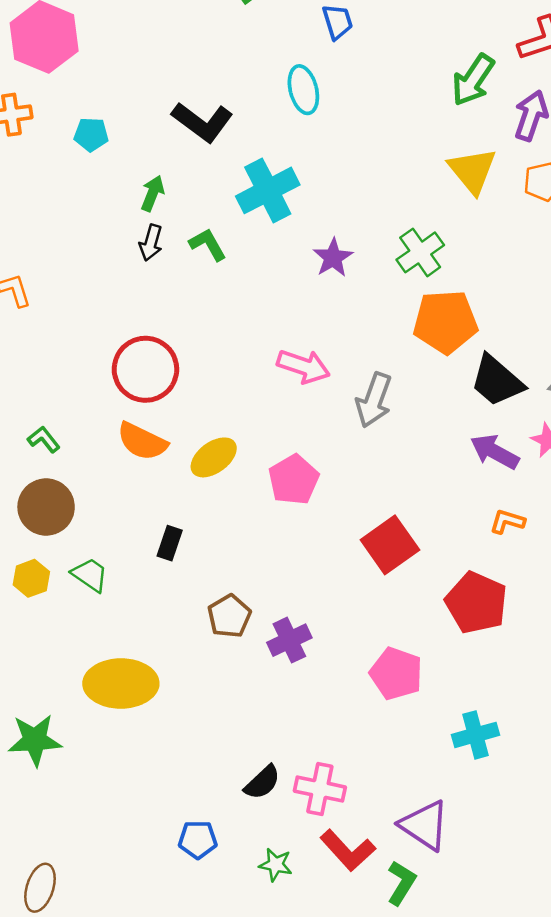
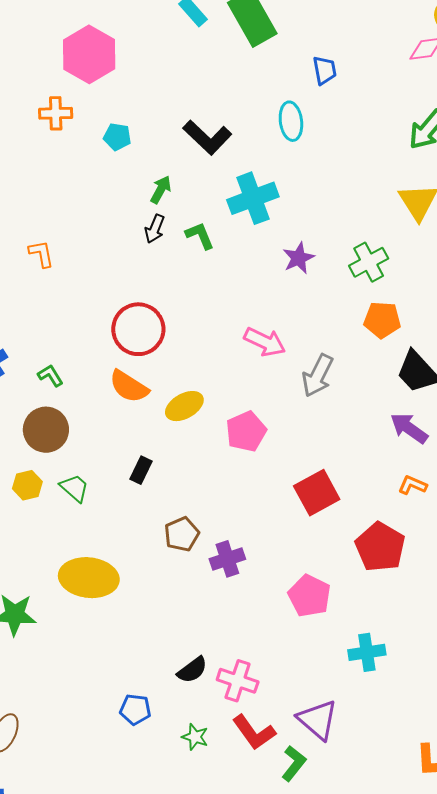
orange pentagon: (445, 322) -> (382, 320), size x0.7

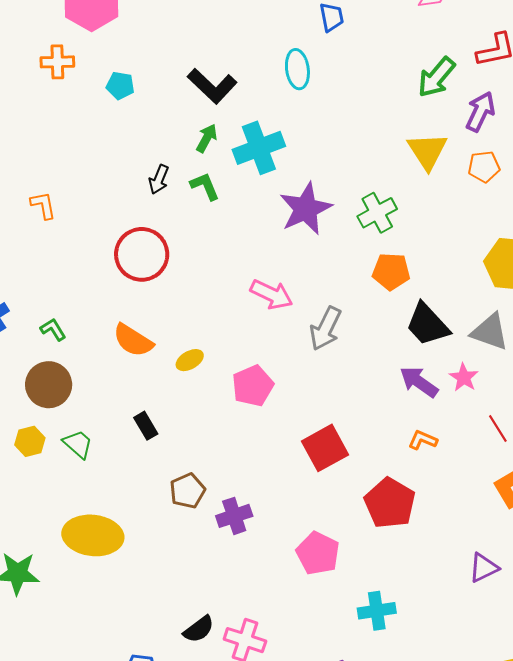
green arrow: (161, 190) -> (207, 138), moved
purple star: (299, 258) -> (306, 209), size x1.6
red circle: (138, 329) -> (142, 254), moved
yellow ellipse: (184, 406) -> (190, 360), size x0.7
black rectangle: (141, 470) -> (146, 426), turned -56

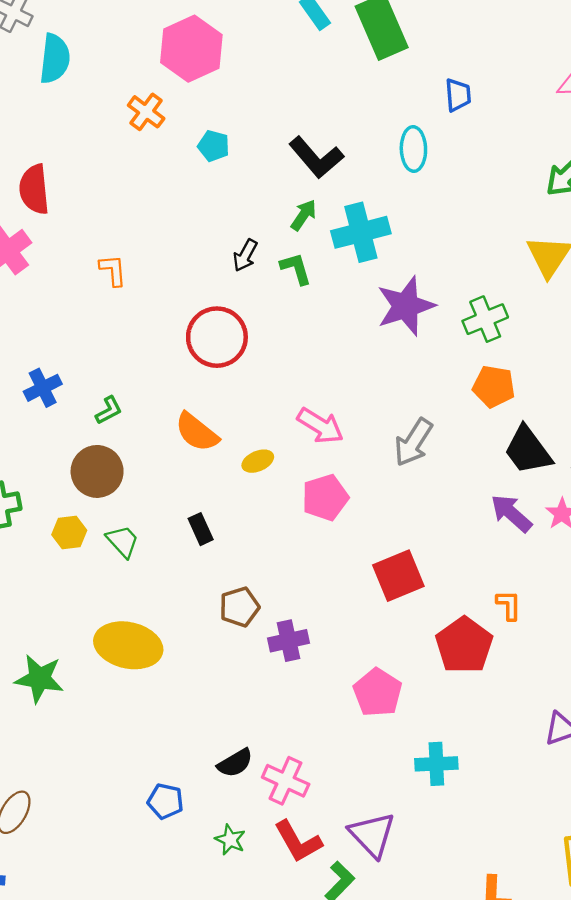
orange cross: (57, 62) -> (146, 112), turned 32
pink arrow: (271, 294) -> (320, 426), moved
green L-shape: (53, 329) -> (109, 410), turned 88
orange L-shape: (423, 440) -> (509, 605), moved, turned 60

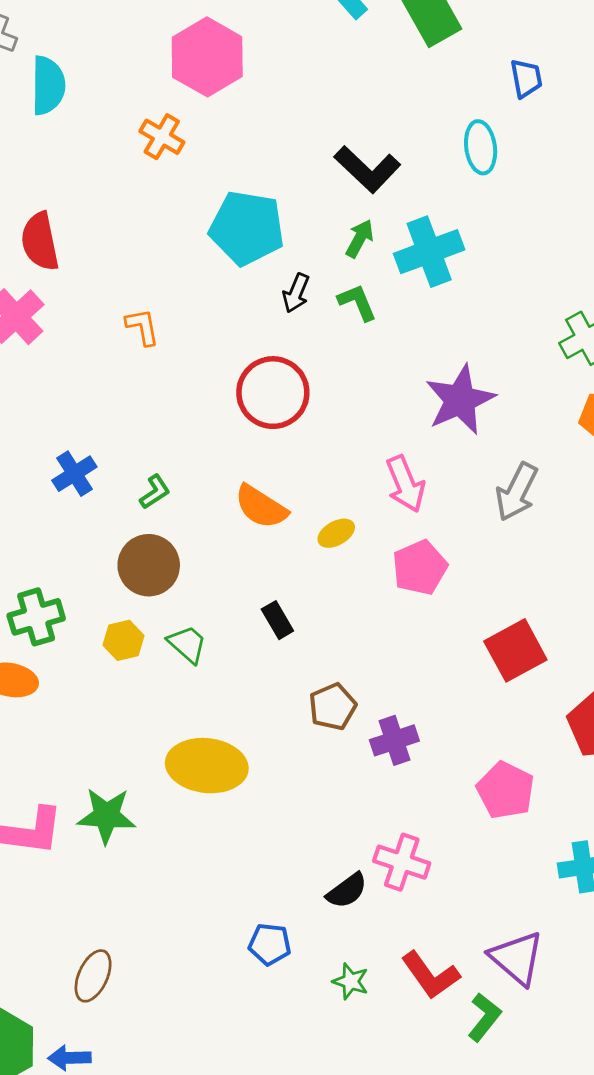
cyan pentagon: (214, 146) -> (247, 228), moved, size x2.0
purple star: (406, 306) -> (460, 400), moved
pink arrow: (320, 426) -> (405, 484), turned 42
pink cross: (286, 781) -> (402, 862), moved

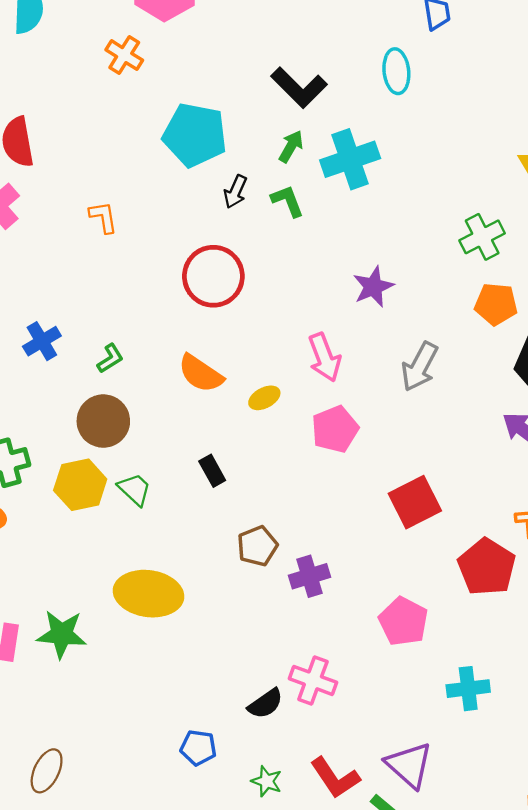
purple star: (460, 400) -> (373, 287), size x0.7
yellow hexagon: (124, 640) -> (80, 485), size x1.5

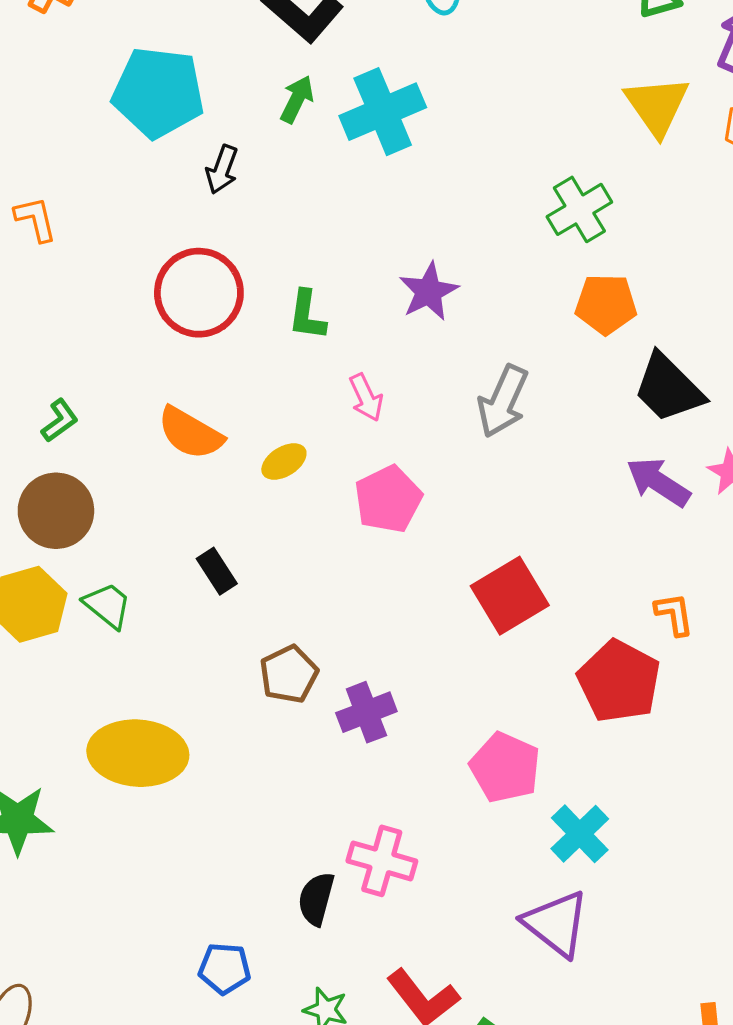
green L-shape: (288, 201) -> (307, 315), moved, turned -147
pink arrow: (325, 357) -> (366, 397), size x0.7
cyan cross: (468, 689) -> (580, 834), moved, turned -33
black semicircle: (265, 704) -> (316, 899), turned 144
purple triangle: (409, 765) -> (556, 924), moved

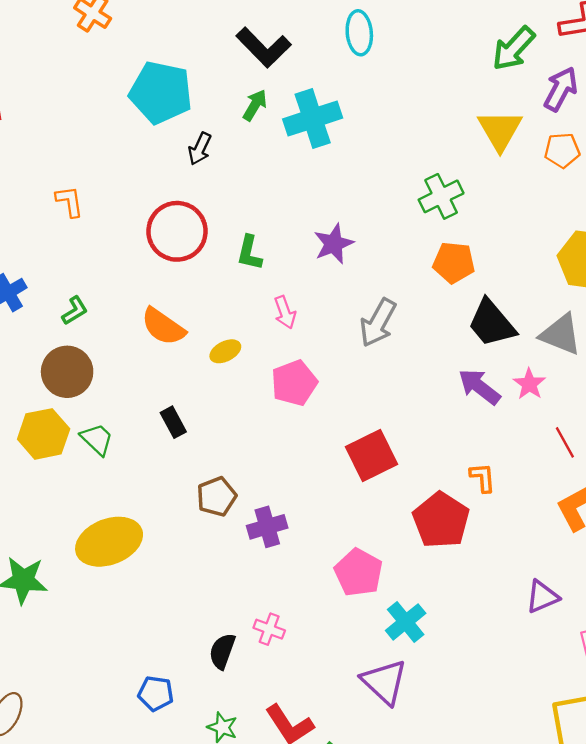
orange L-shape: (36, 219) -> (69, 201), moved
yellow ellipse: (138, 753) -> (109, 542), turned -30
pink cross: (382, 861) -> (269, 629), size x0.7

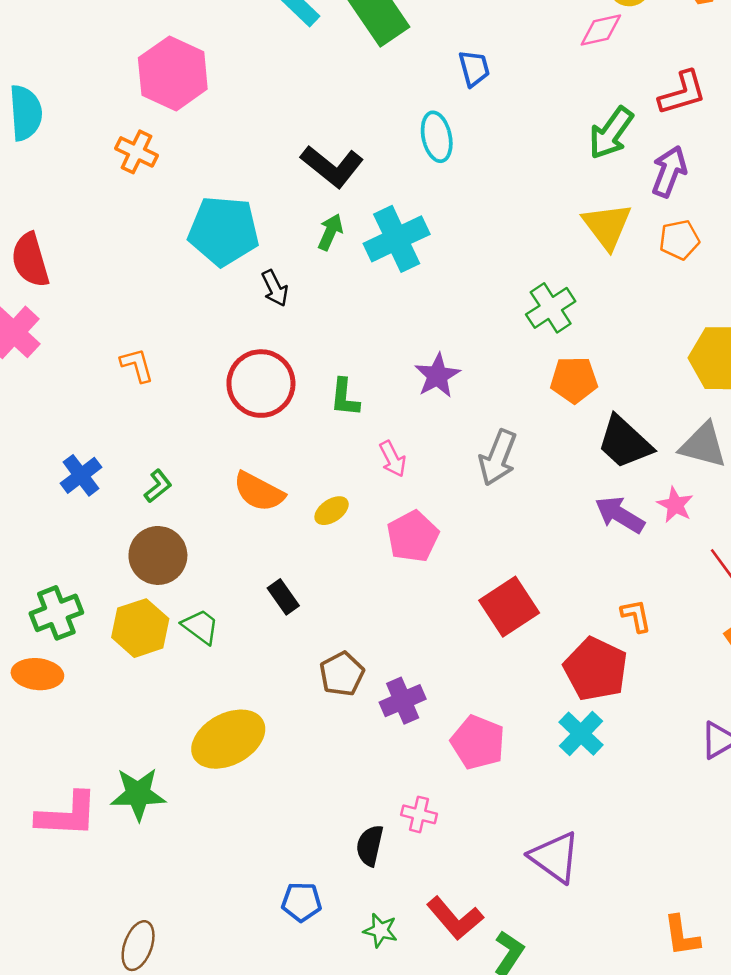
black arrow: (200, 149) -> (275, 288), turned -44
pink pentagon: (359, 572) -> (478, 742), moved
cyan cross: (406, 622) -> (581, 734), moved

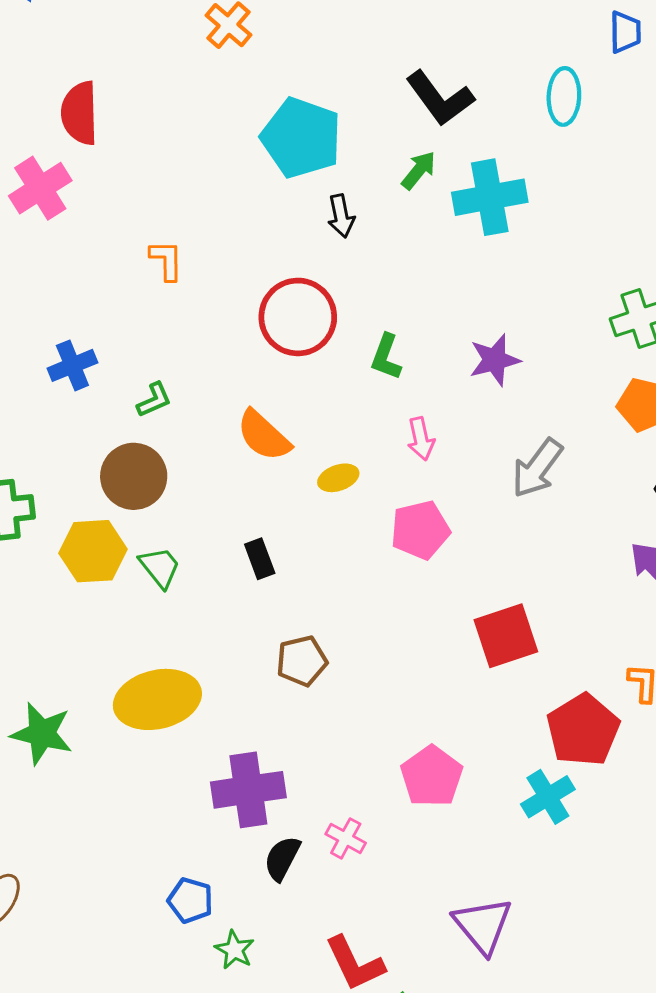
purple cross: (403, 701) -> (248, 790), moved, size x1.4
green star: (380, 930) -> (234, 950), moved

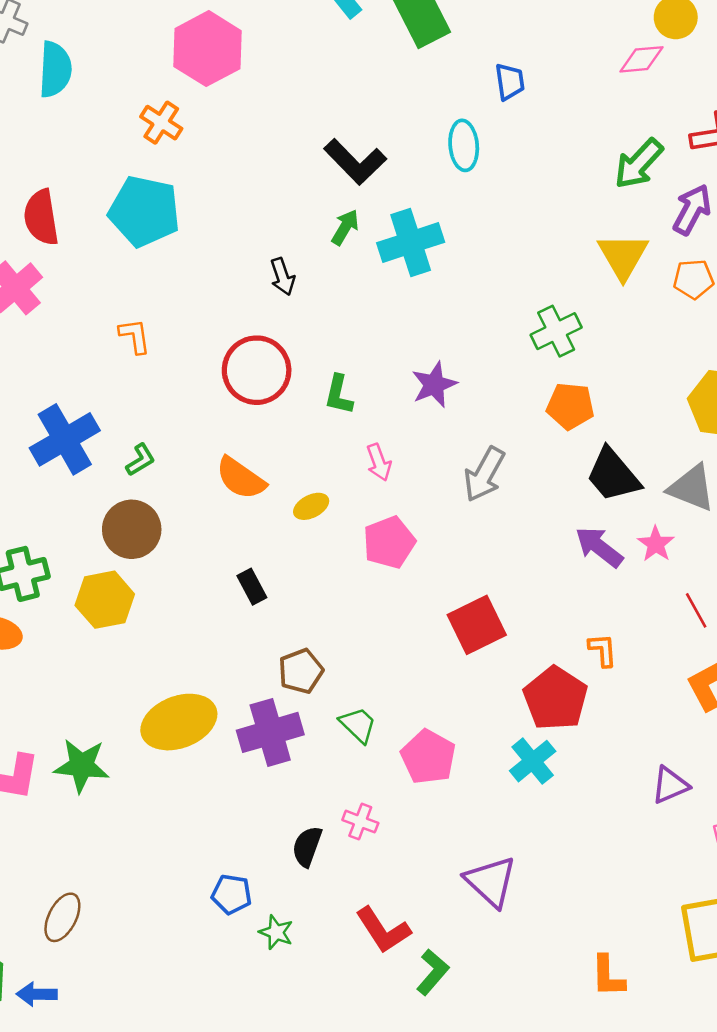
cyan pentagon: (301, 138) -> (144, 211), moved
blue cross: (72, 365) -> (65, 439), size x1.6
green trapezoid: (160, 567) -> (358, 725), moved
purple cross: (248, 790) -> (270, 732), moved

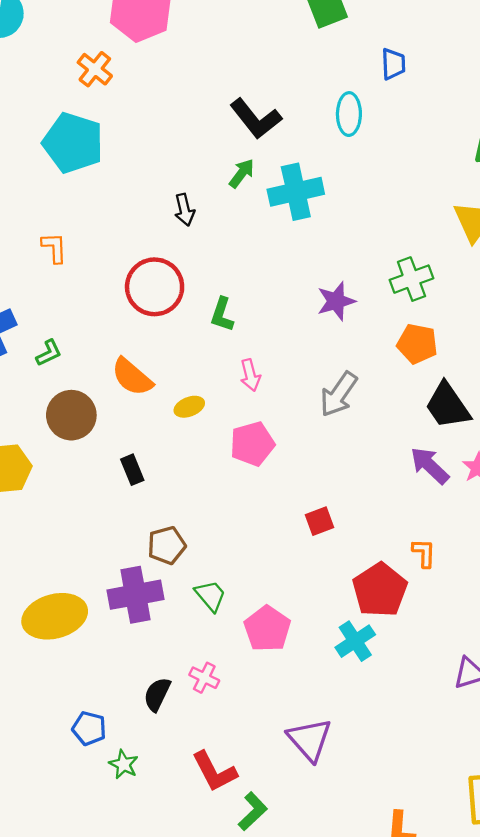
purple star: (434, 385) -> (336, 301), moved
brown circle: (132, 529) -> (71, 415), moved
red square: (477, 625) -> (319, 521), size x0.6
yellow ellipse: (179, 722) -> (55, 616), moved

